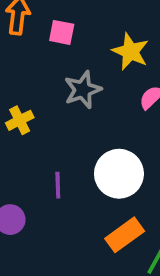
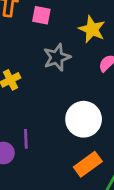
purple line: (58, 185) -> (26, 139), moved

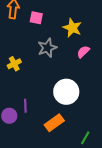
orange rectangle: (88, 164) -> (54, 123), moved

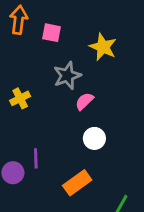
pink semicircle: (83, 52) -> (84, 101), moved
white circle: (66, 92) -> (94, 138), size x0.6

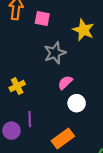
yellow cross: (20, 98) -> (17, 86), moved
pink semicircle: (84, 101) -> (65, 83), moved

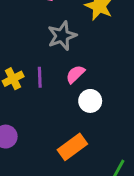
purple line: (30, 119) -> (40, 77), moved

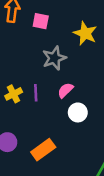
orange rectangle: (72, 147) -> (43, 150), moved

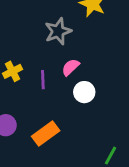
purple line: (36, 93) -> (43, 80), moved

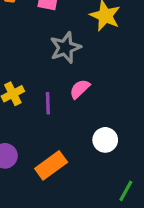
white circle: (84, 92) -> (105, 140), moved

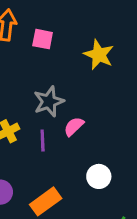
gray star: (65, 48) -> (49, 102), moved

